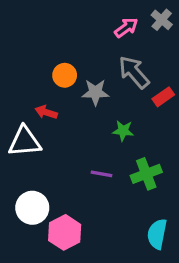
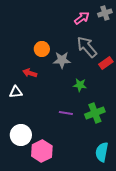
gray cross: (162, 20) -> (105, 13), turned 32
white triangle: (25, 142) -> (16, 92), size x0.6

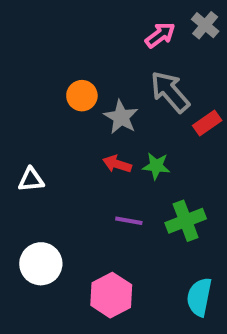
gray cross: (105, 13) -> (205, 25), turned -32
gray star: (62, 60) -> (121, 117), turned 30
red arrow: (30, 73) -> (117, 164), moved
pink hexagon: (42, 151) -> (111, 295), moved

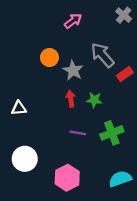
pink arrow: (160, 35) -> (73, 21), moved
red arrow: (117, 164) -> (71, 99), turned 63
cyan semicircle: (199, 297) -> (120, 179), turned 60

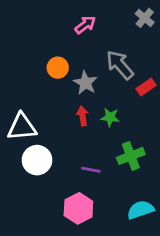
white triangle: (19, 108) -> (22, 127), size x1.6
purple line: (78, 133) -> (91, 170), moved
white circle: (25, 159) -> (37, 160), moved

